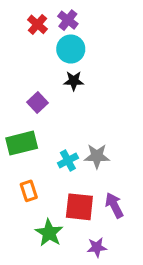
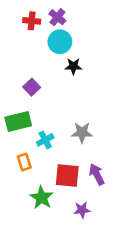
red cross: (37, 24) -> (32, 21), turned -35
black star: (74, 81) -> (73, 66), moved
cyan cross: (68, 160) -> (45, 140), moved

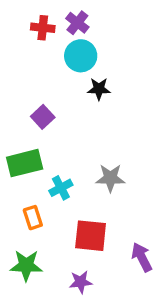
purple arrow: (97, 174) -> (142, 257), moved
green star: (41, 198) -> (26, 265), moved, turned -30
purple star: (82, 210) -> (81, 282), moved

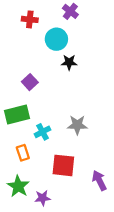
purple cross: (77, 23) -> (70, 11), moved
green star: (26, 265) -> (18, 186), turned 30
purple star: (81, 282) -> (43, 198), moved

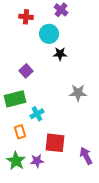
gray star: (77, 125) -> (78, 93), moved
purple star: (43, 198) -> (37, 161), moved

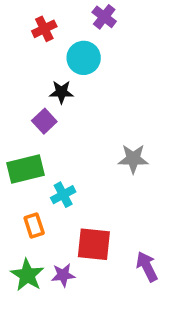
red cross: (26, 17) -> (44, 29), turned -32
black star: (60, 54) -> (61, 92), moved

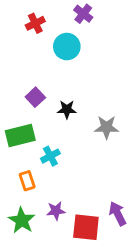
black star: (61, 92) -> (67, 110), moved
red square: (94, 244) -> (86, 227), moved
purple star: (63, 275) -> (56, 211), moved

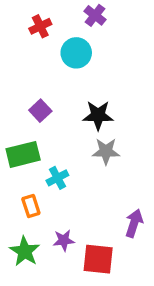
black star: (67, 110) -> (98, 115), moved, size x1.4
gray star: (107, 127) -> (106, 151), moved
purple arrow: (117, 214) -> (134, 223), moved, turned 45

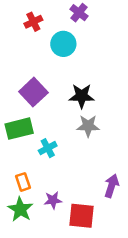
purple square: (40, 111) -> (33, 92), size x1.5
orange rectangle: (31, 206) -> (23, 182), moved

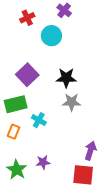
cyan cross: (48, 148) -> (39, 120), turned -32
orange rectangle: (23, 182) -> (14, 132), moved, turned 40
red square: (82, 216) -> (83, 175), moved

